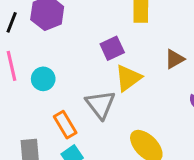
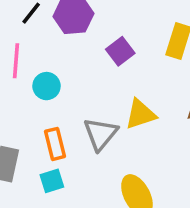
purple square: (112, 48) -> (120, 51), moved, turned -30

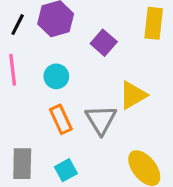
cyan circle: (46, 86) -> (56, 76), moved
orange rectangle: (55, 144) -> (61, 119), moved

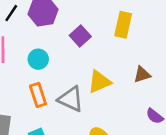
gray triangle: (101, 120) -> (71, 99), turned -40

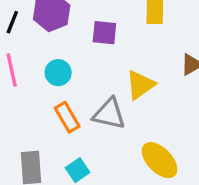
purple square: (80, 36) -> (104, 33), turned -30

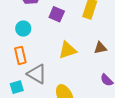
gray triangle: (109, 114) -> (37, 74), moved

